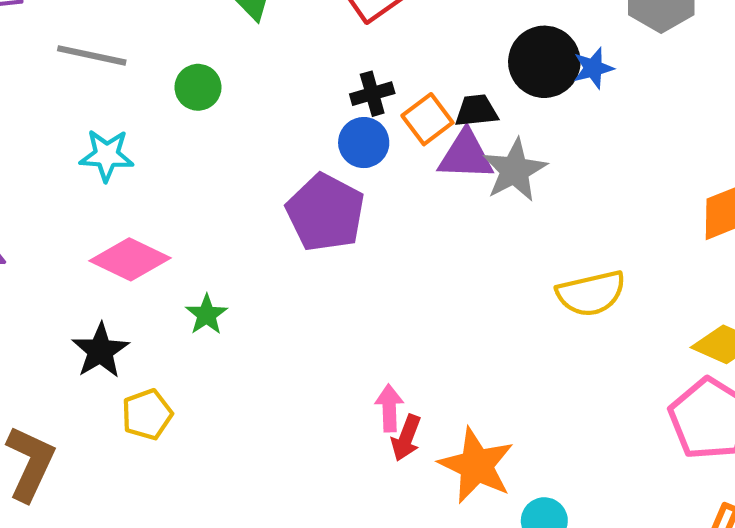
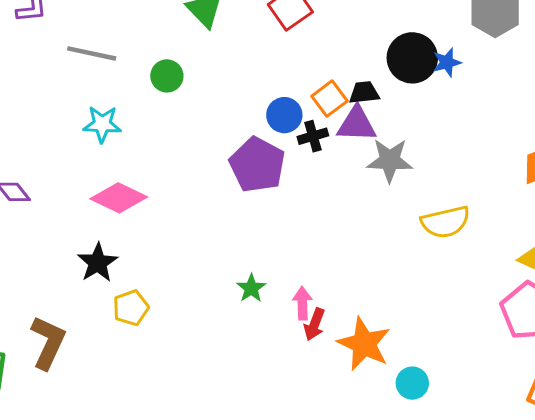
black cross: (372, 94) -> (313, 136), moved
gray star: (515, 170) -> (390, 160), moved, turned 30
green star: (206, 315) -> (251, 288), moved

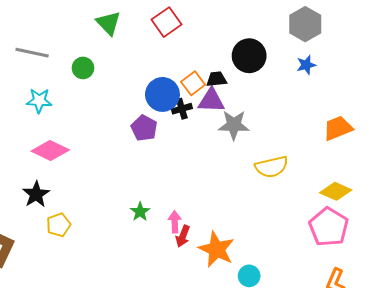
blue star: (447, 62) -> (306, 65), moved
blue circle: (284, 115) -> (162, 94), size x1.4
purple pentagon: (257, 165) -> (144, 128), size x0.7

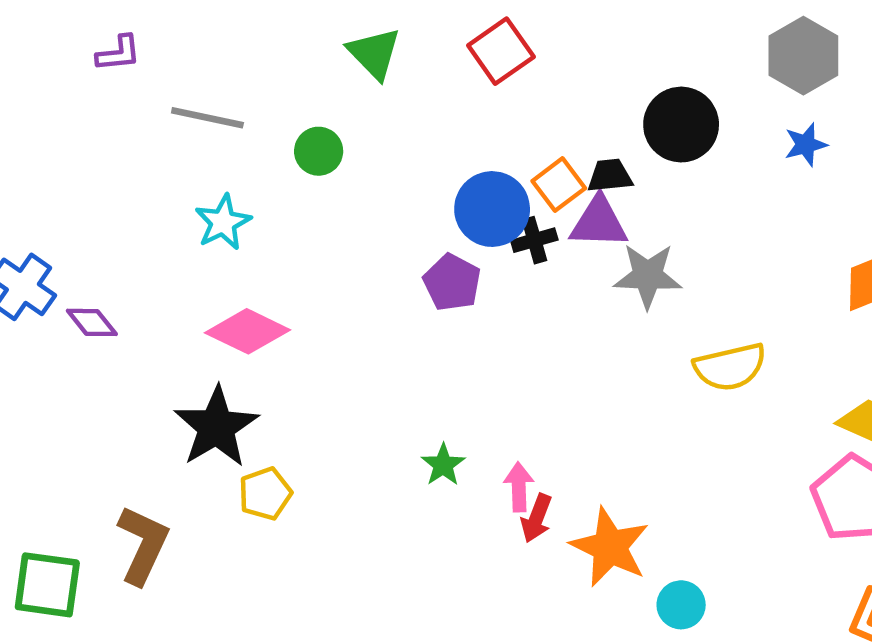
cyan star: (39, 101) -> (223, 222), turned -30
black star: (36, 194) -> (216, 427), size x1.4

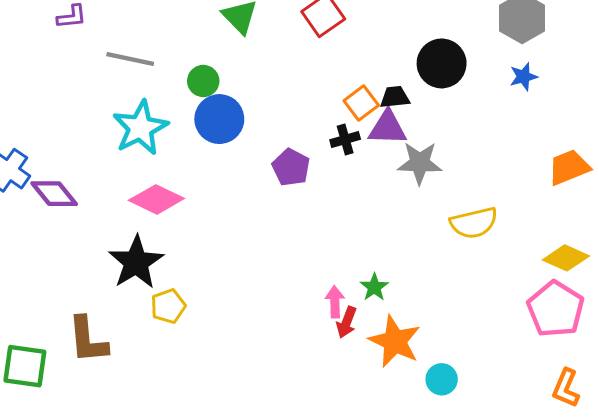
blue circle: (492, 209) -> (219, 119), moved
cyan star: (223, 222) -> (140, 128), size x1.5
purple diamond: (92, 322) -> (54, 194), size x1.4
green star: (443, 465) -> (374, 287), moved
brown L-shape: (143, 545) -> (88, 340), turned 150

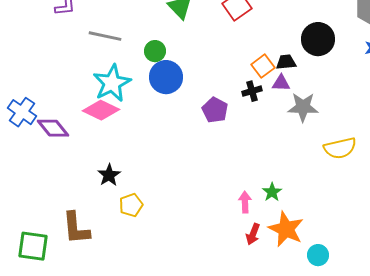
purple triangle: (387, 128) -> (281, 83), size x0.7
pink diamond: (156, 199) -> (101, 110), moved
black star: (136, 262) -> (109, 175), size x0.6
red arrow: (347, 322) -> (253, 234), moved

